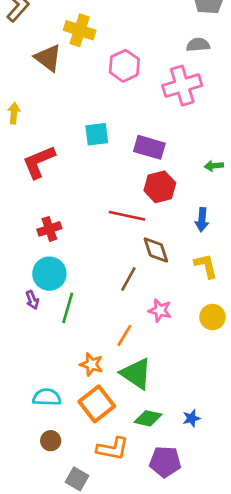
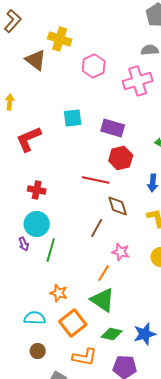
red cross: (49, 229) -> (37, 190), turned 30
orange line: (124, 335) -> (104, 273), moved
orange star: (91, 364) -> (59, 293), moved
blue star: (191, 418) -> (145, 334), size x1.6

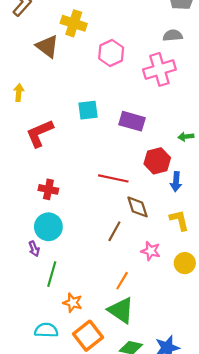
red hexagon: (121, 158) -> (157, 161), moved
green line: (51, 250) -> (52, 274), moved
pink star: (121, 252) -> (151, 251), moved

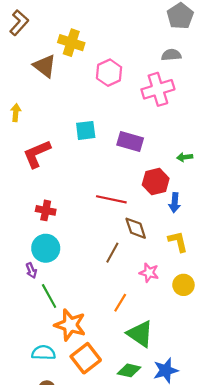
green line: (52, 274) -> (49, 296), turned -45
orange star: (73, 303) -> (70, 325), size x1.6
green triangle: (121, 310) -> (140, 334), moved

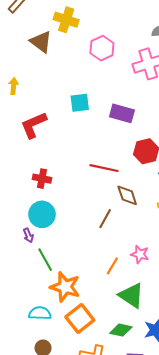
pink star: (149, 273) -> (140, 254), moved

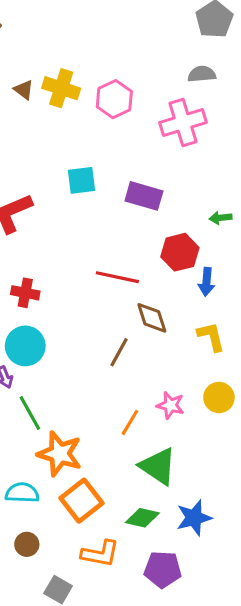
yellow cross: (66, 20) -> (61, 88), moved
brown triangle: (41, 42) -> (24, 90), size x0.6

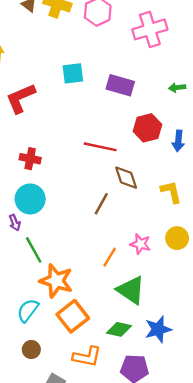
green arrow: (221, 218) -> (177, 88), moved
blue arrow: (206, 282) -> (178, 141), moved
cyan semicircle: (22, 493) -> (28, 310), turned -55

